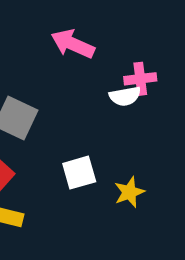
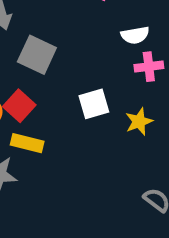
pink cross: (140, 79) -> (149, 67), moved

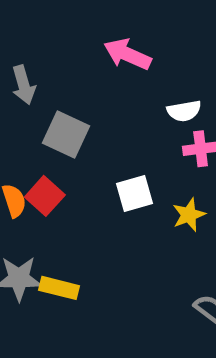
yellow rectangle: (27, 143) -> (59, 288), moved

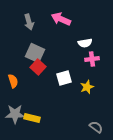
gray arrow: (24, 85) -> (29, 22), moved
red square: (45, 196) -> (38, 67), moved

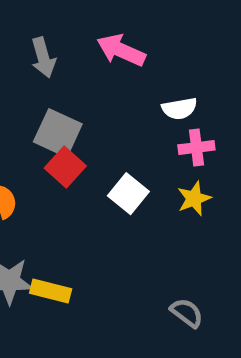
white square: (64, 78) -> (128, 194), turned -35
yellow star: (87, 87) -> (194, 199), moved
gray semicircle: (96, 127) -> (187, 313), moved

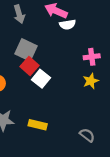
white semicircle: (179, 109) -> (68, 25), moved
white square: (128, 194) -> (41, 79), moved
yellow rectangle: (51, 291) -> (38, 125), moved

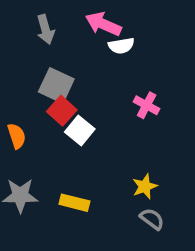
pink cross: (92, 57) -> (147, 105), moved, turned 35
yellow star: (91, 81) -> (145, 186), moved

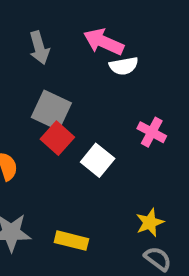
white square: (80, 131) -> (98, 160), moved

